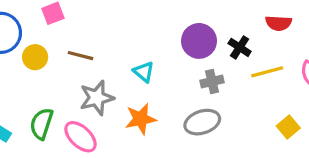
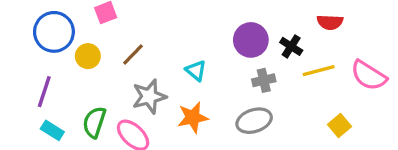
brown line: (81, 56) -> (133, 54), turned -60

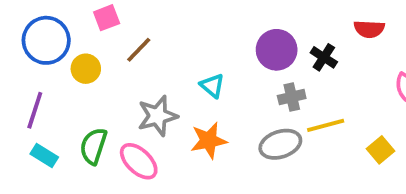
brown line: (133, 54) -> (139, 50), moved
yellow line: (319, 71) -> (326, 125), moved

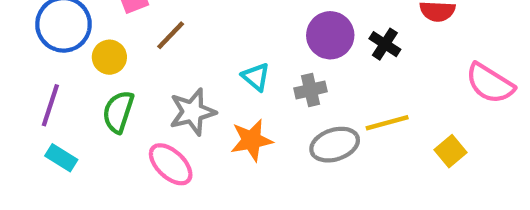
gray cross: (292, 97) -> (311, 90), moved
green semicircle: (93, 146) -> (118, 112), moved

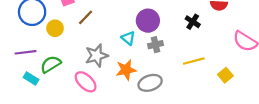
purple circle: (330, 35) -> (148, 21), moved
purple line: (50, 105) -> (26, 52), turned 65
green semicircle: (118, 112) -> (51, 64), moved, turned 40
gray ellipse: (335, 145) -> (150, 83), moved

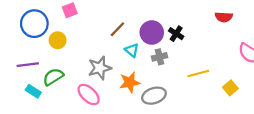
brown line: (86, 17) -> (117, 29), moved
black cross: (193, 22) -> (176, 34), moved

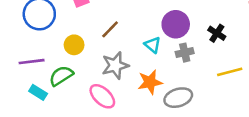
brown line: (117, 29) -> (110, 29), moved
black cross: (176, 34) -> (217, 33), moved
yellow circle: (58, 40) -> (74, 45), moved

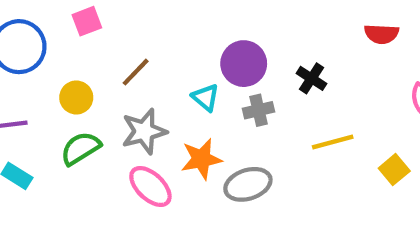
green semicircle: (61, 76) -> (81, 148), moved
pink ellipse: (102, 96) -> (150, 187), moved

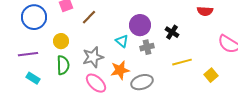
brown line: (136, 72) -> (89, 17), moved
green semicircle: (81, 148) -> (63, 65), turned 120

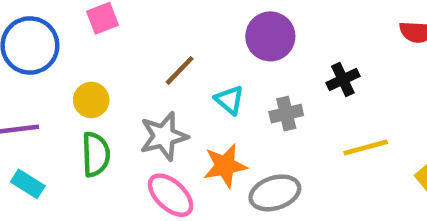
brown line: (89, 17) -> (180, 70), moved
purple circle: (140, 25) -> (270, 36), moved
black cross: (172, 32) -> (343, 80), turned 32

